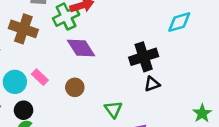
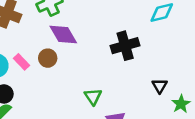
black triangle: (152, 84) -> (160, 86), moved, turned -42
brown circle: (75, 87) -> (48, 58), moved

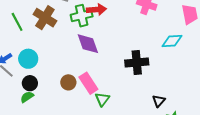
brown circle: (48, 58) -> (68, 82), moved
pink rectangle: (21, 62) -> (88, 83), moved, size x1.5

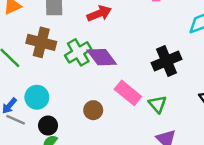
green cross: (82, 16) -> (78, 52), moved
pink rectangle: (88, 83) -> (128, 93), moved
green triangle: (102, 99) -> (158, 104), moved

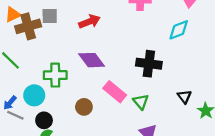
brown cross: (41, 42) -> (28, 26), moved, turned -30
green cross: (78, 52) -> (55, 75), moved, turned 30
black cross: (166, 61) -> (149, 64), turned 30

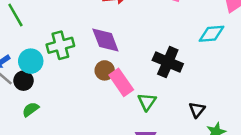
green cross: (55, 75) -> (60, 45), turned -30
brown circle: (84, 107) -> (105, 70), moved
black circle: (44, 120) -> (24, 81), moved

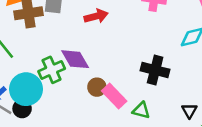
purple diamond: (105, 40) -> (75, 59), moved
cyan circle: (31, 61) -> (26, 89), size x1.4
green triangle: (147, 102) -> (141, 110), turned -42

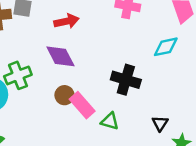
purple diamond: (75, 59) -> (60, 56), moved

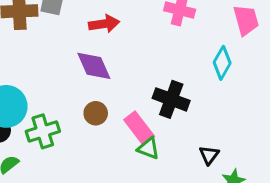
cyan diamond: (166, 47) -> (222, 63), turned -52
green cross: (18, 75) -> (43, 131), moved
pink rectangle: (82, 105) -> (139, 128), moved

